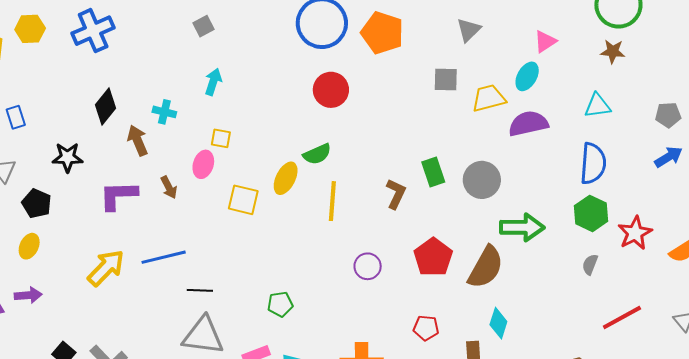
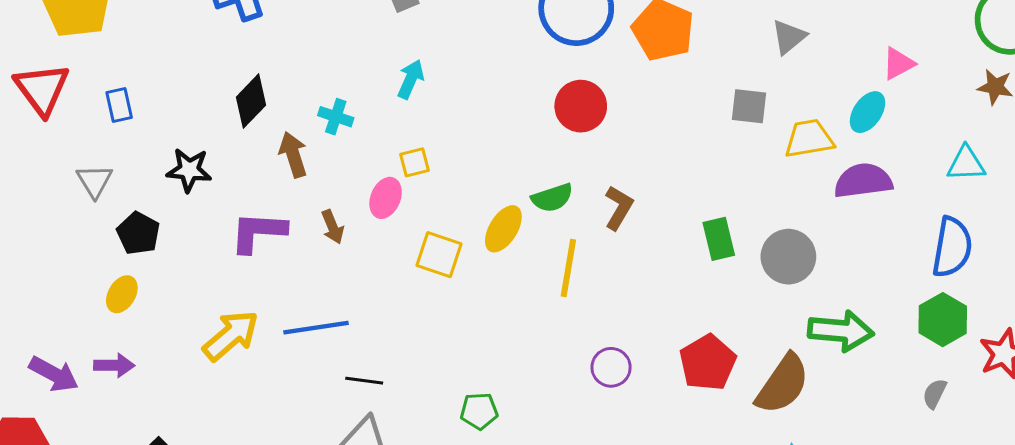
yellow square: (221, 138) -> (414, 162), turned -30
brown L-shape: (396, 194) -> (619, 208), moved

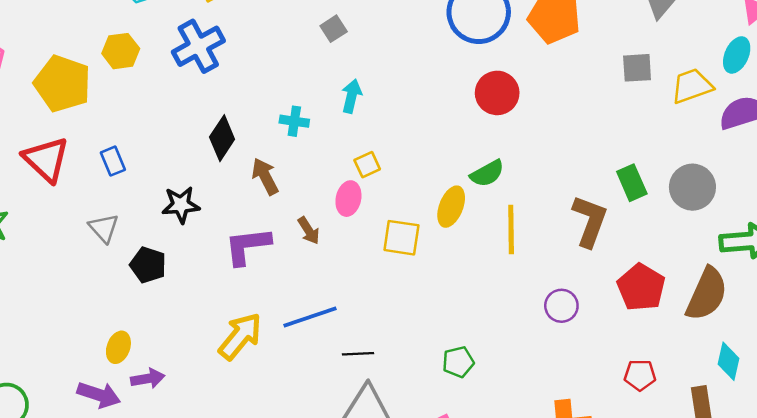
cyan cross: (336, 117) -> (294, 121), moved
brown L-shape: (619, 208) -> (590, 221), moved, size x1.4
yellow ellipse: (122, 294) -> (118, 347), moved

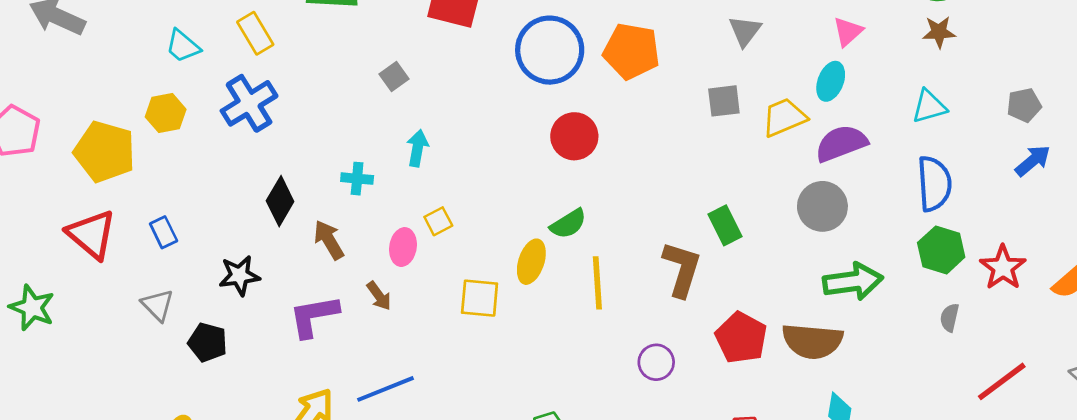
gray circle: (692, 187) -> (822, 206), moved
pink ellipse: (348, 199) -> (403, 247), moved
brown semicircle: (707, 294) -> (812, 341), turned 74

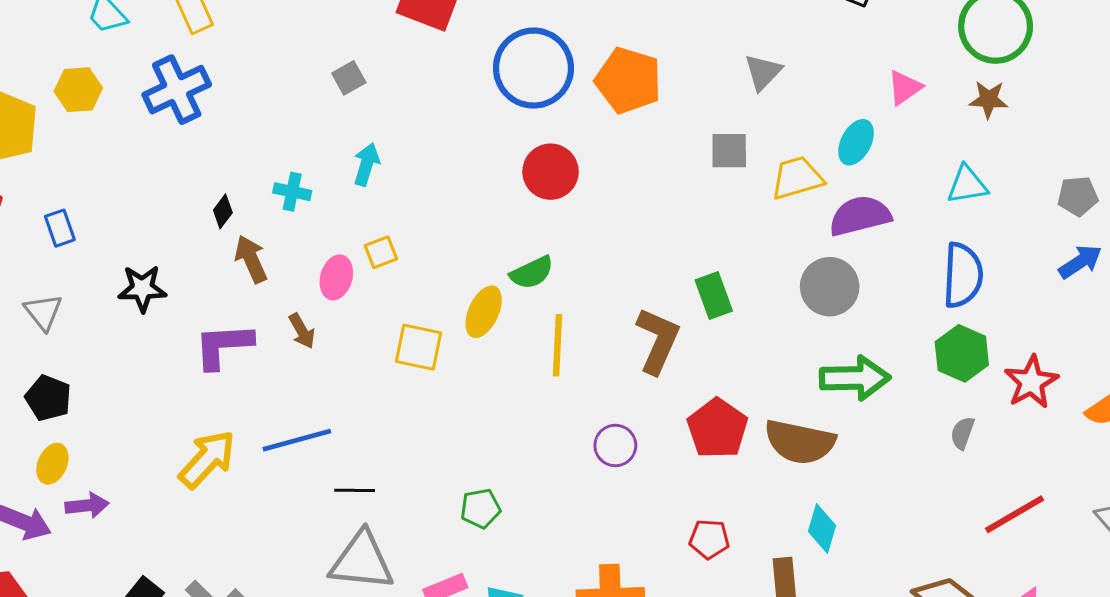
pink triangle: (848, 32) -> (905, 88), moved
black diamond: (280, 201) -> (223, 211), moved, size x0.6
black pentagon: (208, 342) -> (48, 398), moved

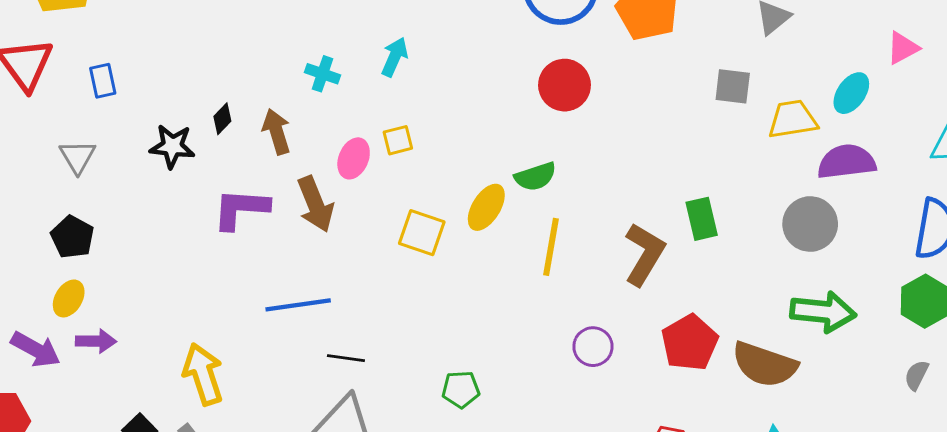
black diamond: (223, 211) -> (222, 119), moved
brown arrow: (302, 331) -> (315, 204), size x1.6
yellow arrow: (207, 459) -> (203, 374), moved, turned -68

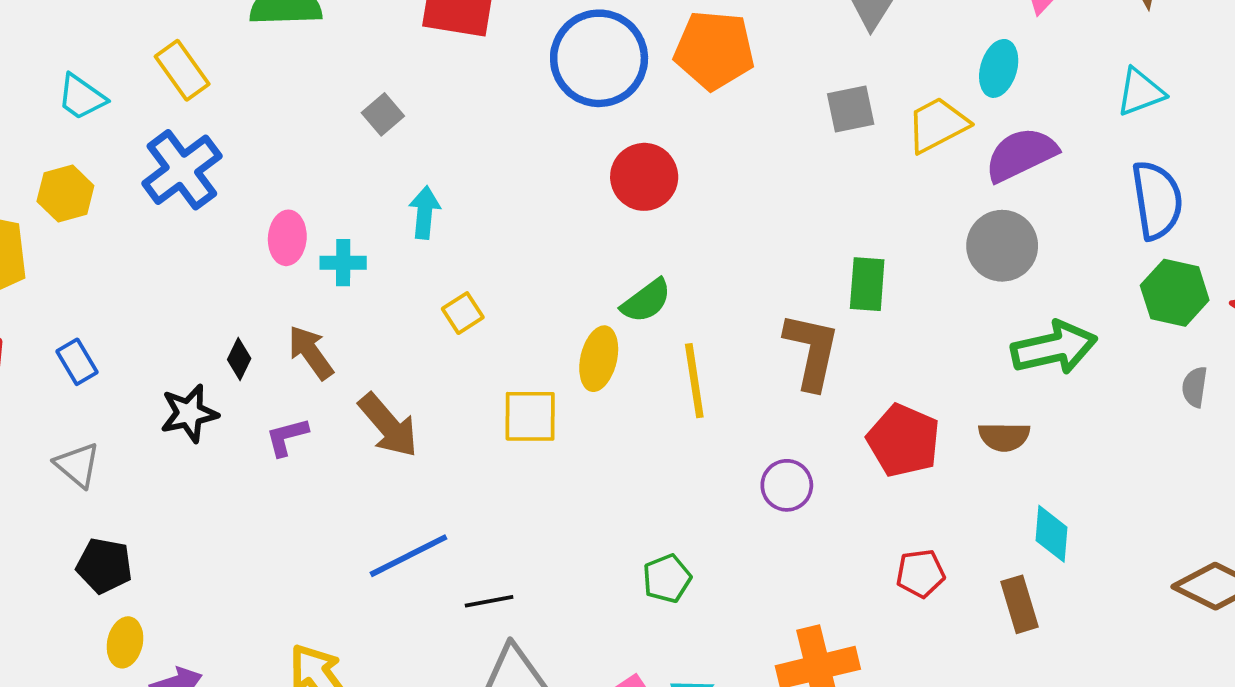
pink ellipse: (354, 158) -> (287, 238), moved
purple L-shape: (241, 209) -> (287, 437), moved, size x0.6
green rectangle: (702, 219) -> (867, 284), turned 36
brown semicircle: (764, 365) -> (1004, 437), size x0.6
green pentagon: (461, 389) -> (667, 578), moved

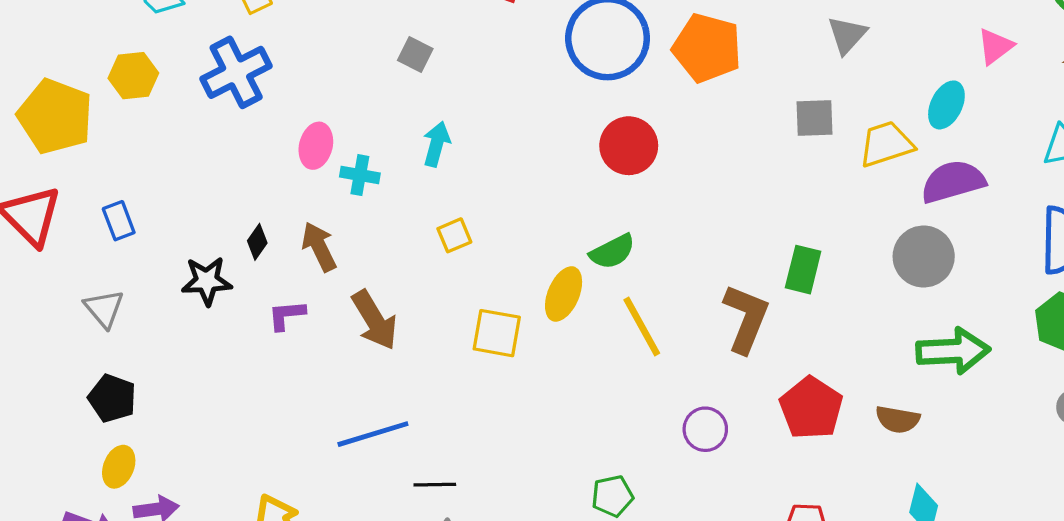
gray square: (383, 114) -> (415, 54), turned -32
yellow line: (694, 381) -> (642, 327), turned -30
green pentagon: (667, 578) -> (612, 496), moved

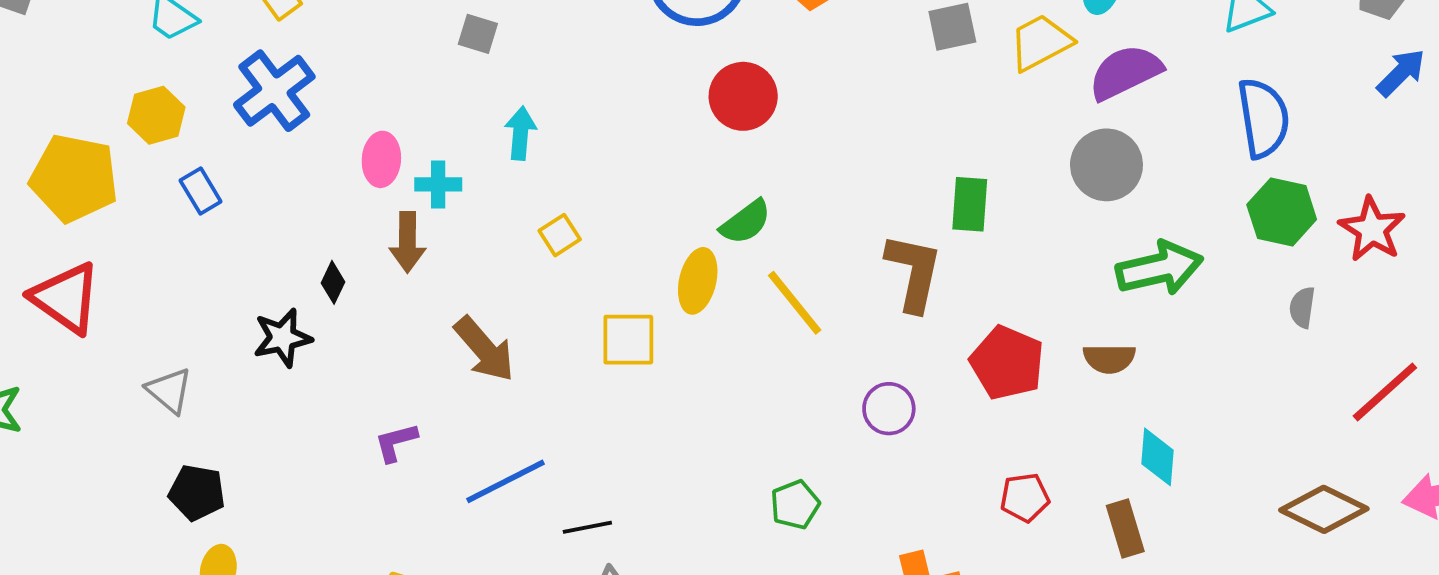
blue rectangle: (119, 221) -> (201, 191), moved
brown arrow: (319, 247) -> (407, 242), moved, turned -144
purple L-shape: (287, 315) -> (396, 442), moved

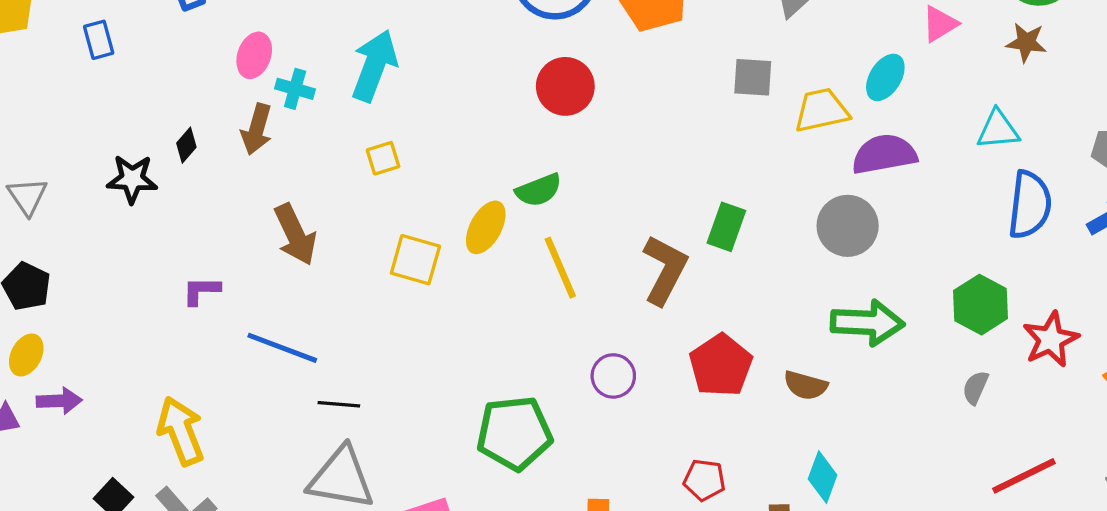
blue semicircle: (1263, 118) -> (1030, 205), moved
cyan arrow: (520, 133) -> (374, 66), size x1.6
blue line: (506, 481) -> (282, 348), turned 32
green pentagon: (795, 505) -> (514, 433), size x1.8

